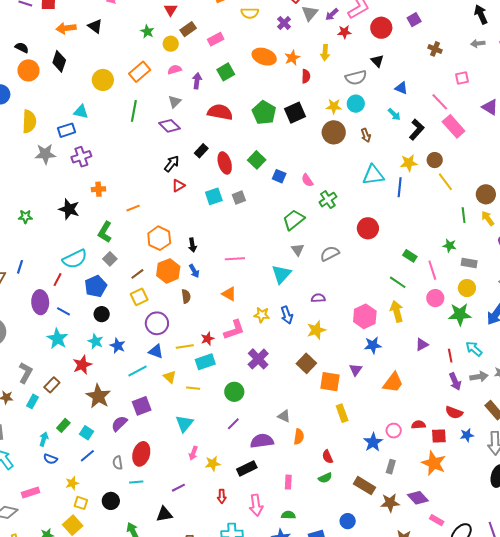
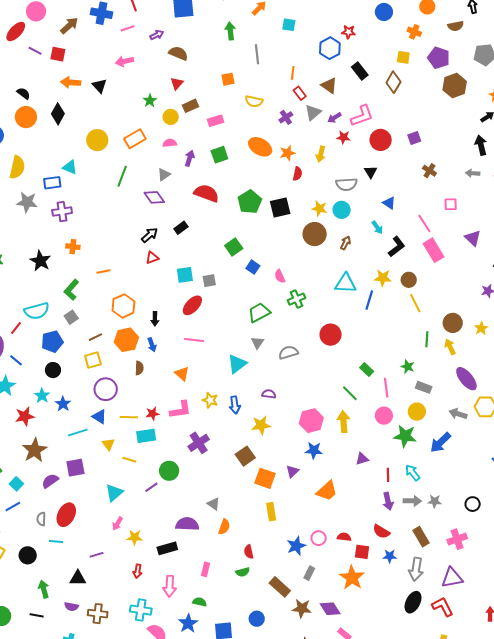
brown arrow: (366, 135) -> (346, 243), turned -144
red ellipse: (225, 163) -> (192, 305), moved, turned 50
purple line: (233, 424) -> (151, 487), moved

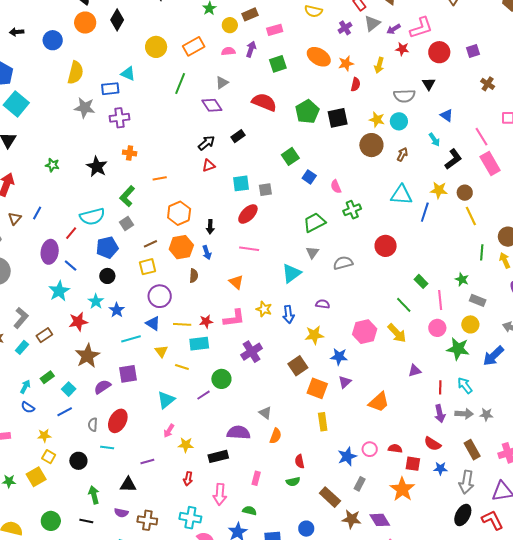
purple arrow: (190, 158) -> (251, 49), moved
yellow arrow: (344, 422) -> (397, 333), turned 140
blue star: (314, 450) -> (339, 357), moved

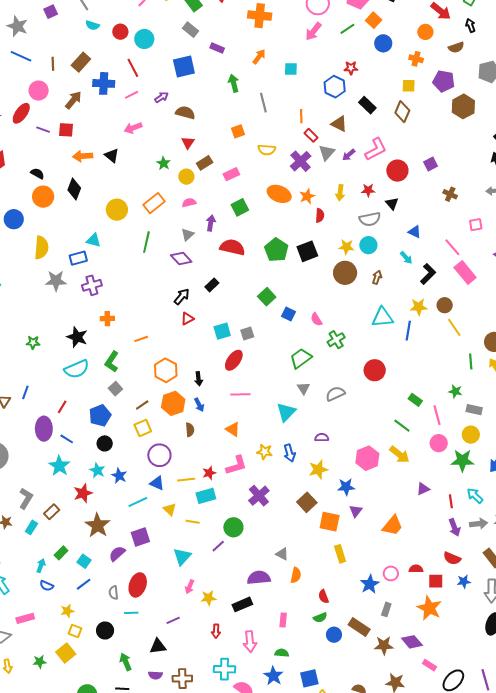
purple cross: (345, 28) -> (301, 161), size x1.5
purple arrow: (251, 49) -> (211, 223), moved
red star: (402, 49) -> (368, 190), moved
cyan semicircle: (92, 217) -> (77, 369), moved
blue circle: (306, 529) -> (334, 635), moved

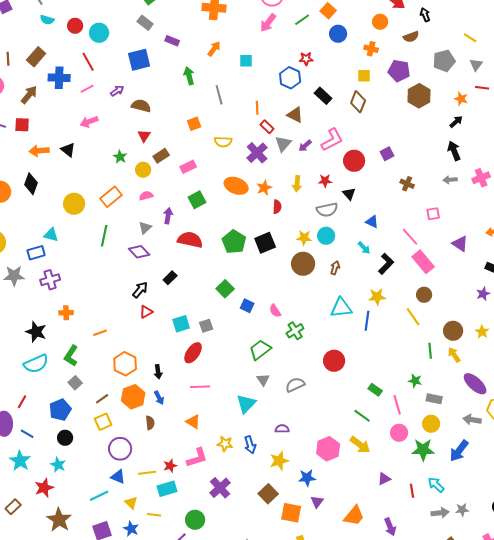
brown circle: (445, 305) -> (424, 295), moved
blue star: (119, 476) -> (131, 529), moved
purple arrow: (454, 527) -> (390, 527), moved

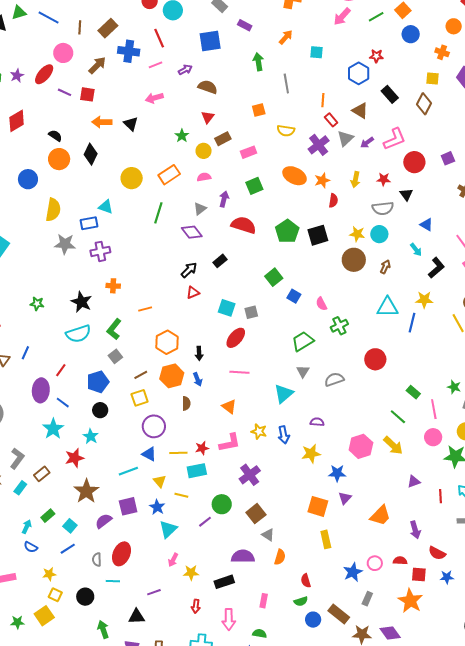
cyan square: (181, 324) -> (227, 308), turned 30
brown square: (268, 494) -> (256, 514), moved

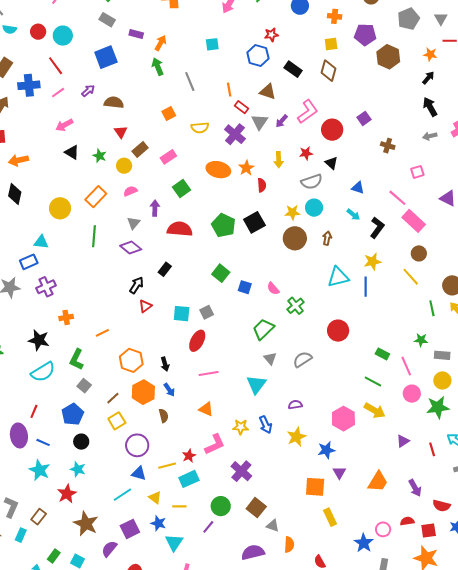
orange arrow: (286, 37) -> (161, 43), moved
black triangle: (131, 124) -> (72, 152), moved

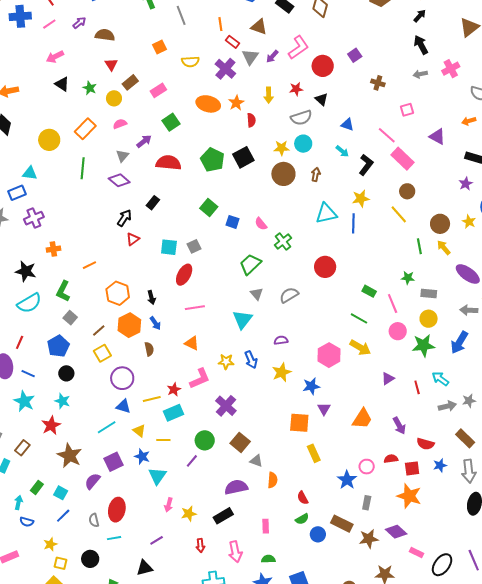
purple arrow: (155, 208) -> (144, 141), turned 49

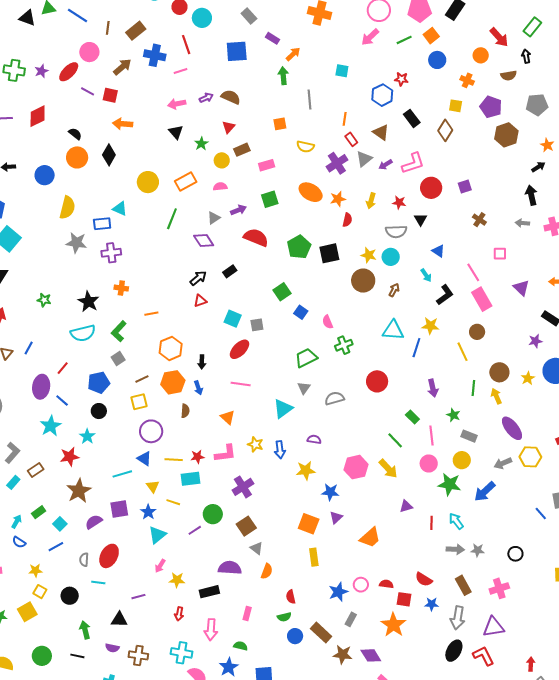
purple arrow: (79, 23) -> (206, 98), moved
gray arrow: (469, 310) -> (503, 463), turned -42
purple arrow: (399, 426) -> (433, 388), moved

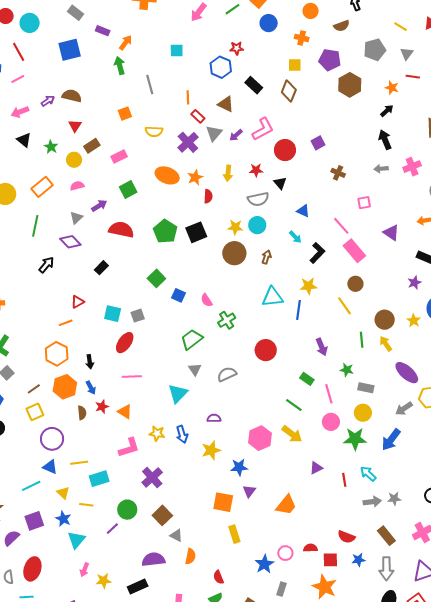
black arrow: (198, 278) -> (46, 265), moved
orange line: (151, 314) -> (66, 323), moved
red star: (197, 457) -> (102, 407), moved

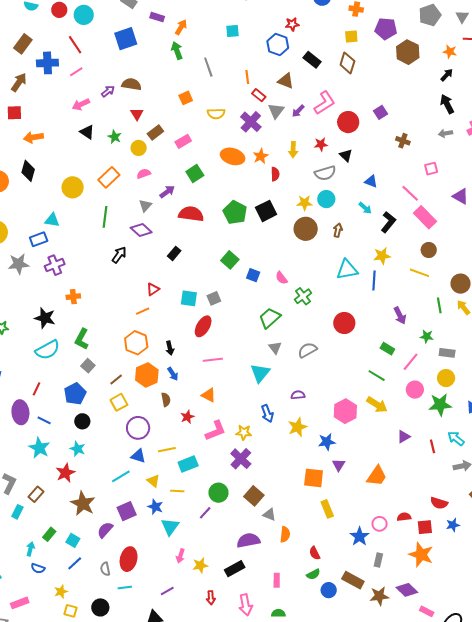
yellow line: (345, 306) -> (420, 273), turned -30
pink line: (329, 394) -> (411, 362), turned 60
red star: (102, 407) -> (187, 417), moved
yellow star: (157, 433) -> (244, 432), moved

